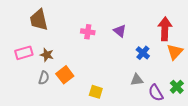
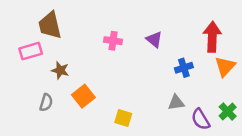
pink rectangle: (24, 53) -> (31, 51), moved
blue cross: (143, 53) -> (184, 68), turned 32
gray semicircle: (44, 78) -> (46, 103), moved

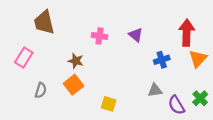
pink rectangle: (31, 51) -> (24, 58), moved, turned -42
brown star: (60, 70) -> (76, 61), moved

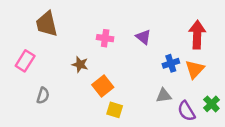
orange triangle: (198, 59) -> (195, 69), moved
orange square: (73, 85) -> (103, 86), moved

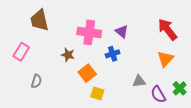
red arrow: (197, 35) -> (167, 29), turned -40
pink cross: (105, 38) -> (89, 32), size x1.6
blue cross: (171, 63) -> (113, 54), moved

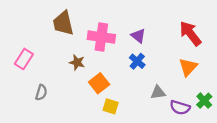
brown trapezoid: (39, 20) -> (63, 23), moved
blue cross: (113, 54) -> (137, 61), moved, turned -32
purple semicircle: (158, 94) -> (180, 108), turned -42

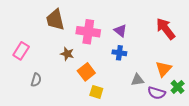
blue cross: (137, 61) -> (119, 53), turned -32
orange triangle: (188, 67) -> (164, 69), moved

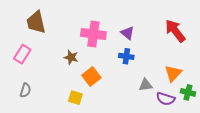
brown trapezoid: (55, 20) -> (36, 22), moved
gray semicircle: (36, 80) -> (25, 90), moved
green cross: (178, 87) -> (188, 92), turned -32
yellow square: (96, 92) -> (75, 98), moved

